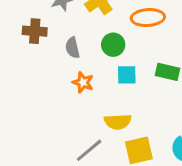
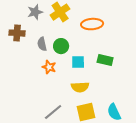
green circle: (113, 45) -> (61, 46), moved
yellow semicircle: (118, 122) -> (80, 87), moved

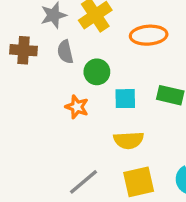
gray semicircle: (42, 44) -> (65, 52), moved

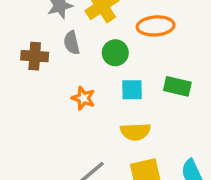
brown cross: (24, 50) -> (35, 56), moved
green circle: (97, 72) -> (115, 53), moved

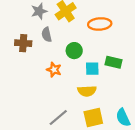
green circle: (115, 53) -> (74, 51), moved
cyan square: (132, 90) -> (92, 69), moved

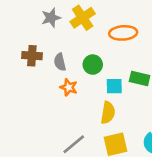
gray semicircle: (47, 35) -> (60, 62), moved
yellow semicircle: (87, 91) -> (108, 113), turned -78

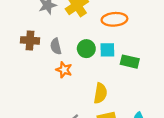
cyan square: (114, 86) -> (107, 50), moved

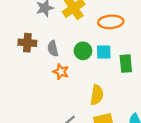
green rectangle: (130, 62) -> (126, 64), turned 72

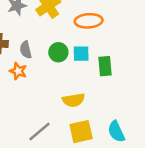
orange star: (61, 72) -> (18, 71), moved
yellow semicircle: (97, 95) -> (73, 100), turned 72

